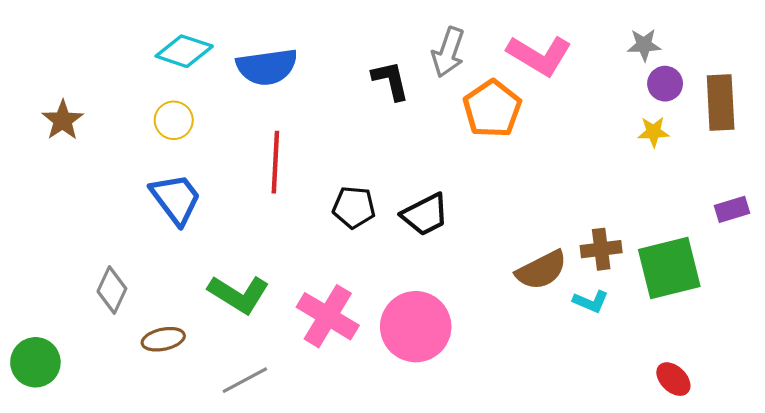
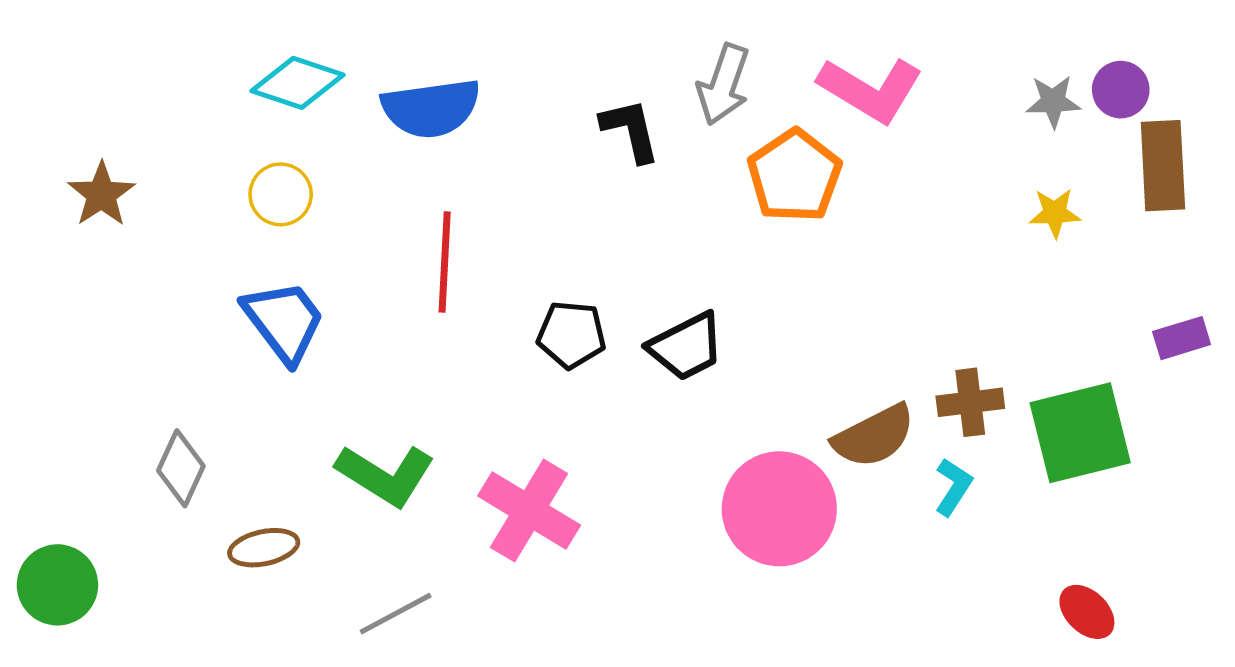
gray star: (644, 45) -> (1053, 101), moved
purple circle: (665, 84) -> (1121, 90), moved
cyan L-shape: (591, 302) -> (953, 487), turned -80
pink circle: (416, 327) -> (779, 509), moved

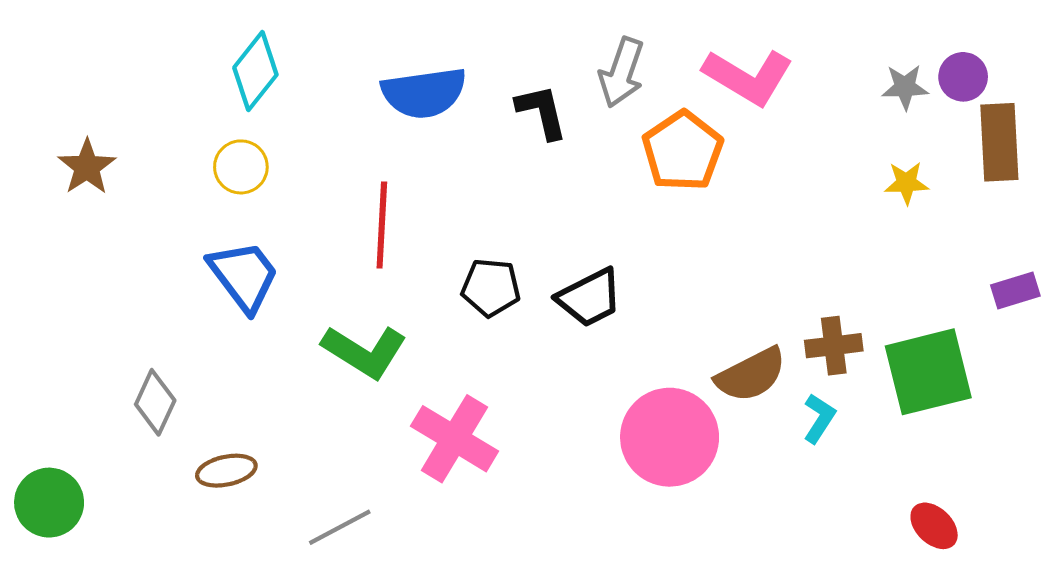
cyan diamond: (298, 83) -> (255, 71), turned -70
blue semicircle: (431, 108) -> (424, 93), moved
green L-shape: (385, 475) -> (364, 351), moved

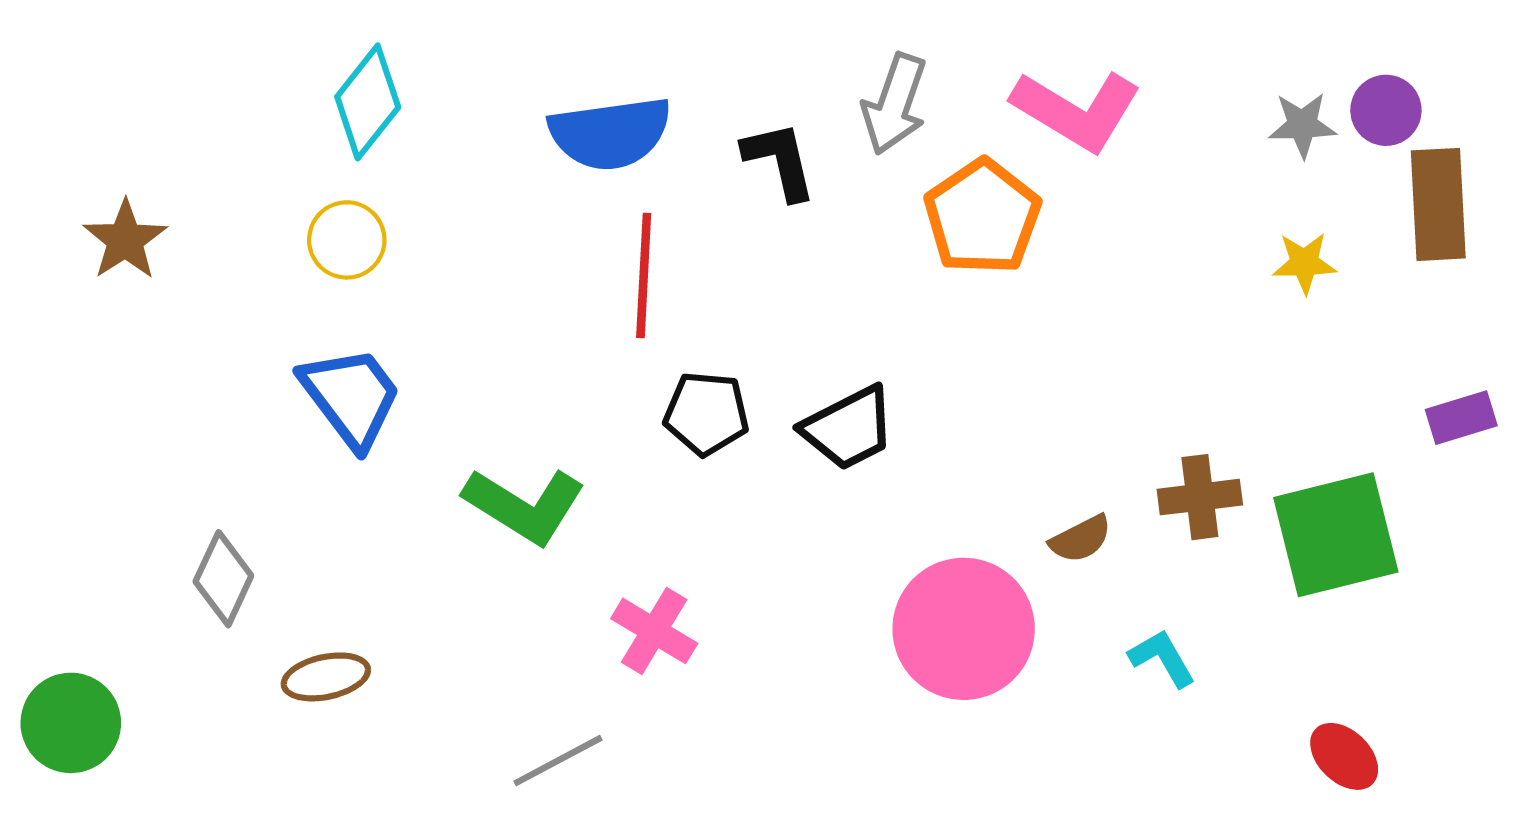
red line: (382, 225) -> (644, 275), moved
brown semicircle: (751, 375) -> (1081, 539), size x0.6
cyan L-shape: (819, 418) -> (1162, 658), moved, turned -63
pink cross: (455, 439) -> (654, 631), size x0.7
gray line: (340, 527) -> (558, 761), moved

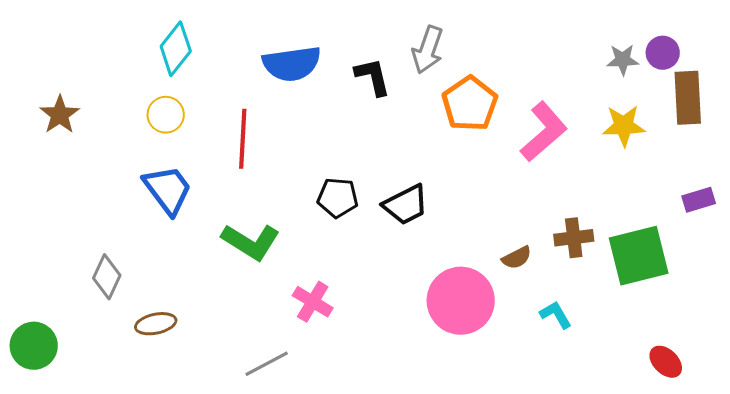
pink L-shape: (1077, 110) -> (544, 132), moved, turned -72
yellow star: (1304, 263) -> (624, 126), size x1.4
red line: (644, 275) -> (243, 139), moved
red ellipse: (1344, 756) -> (666, 362), moved

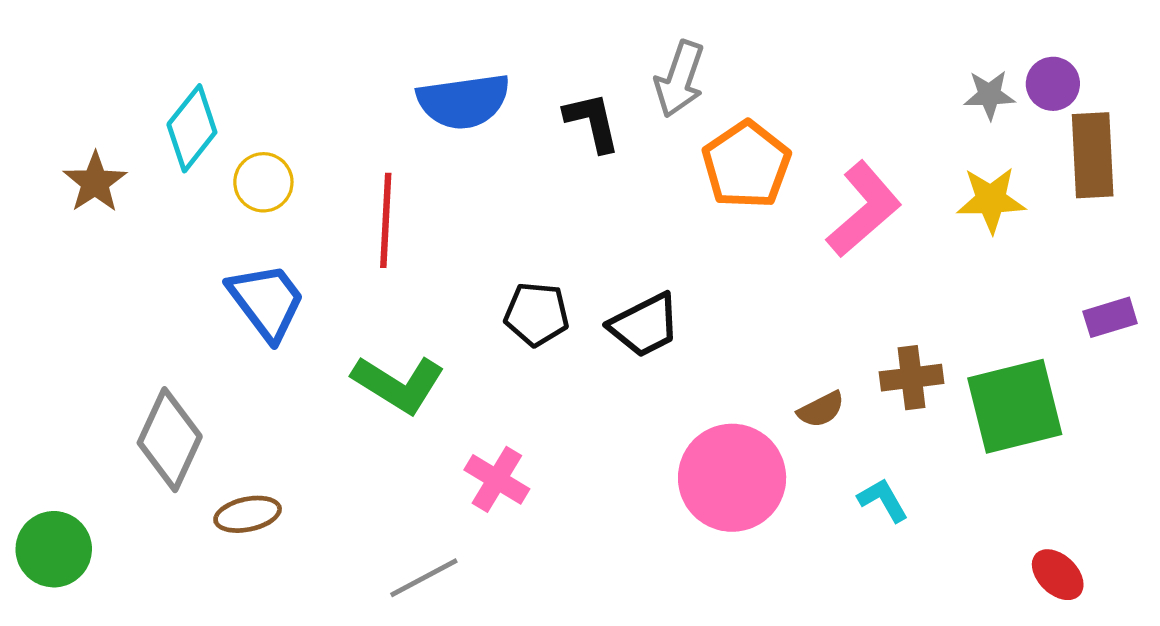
cyan diamond: (176, 49) -> (192, 128), moved
gray diamond: (107, 277) -> (170, 440), size x1.4

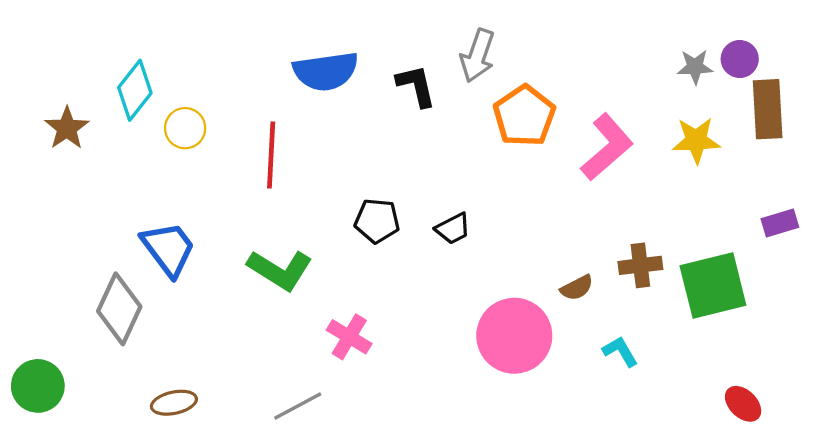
blue trapezoid: (267, 301) -> (168, 249), moved
black trapezoid: (645, 325) -> (453, 229), size x0.7
brown ellipse: (248, 514) -> (174, 403), moved

